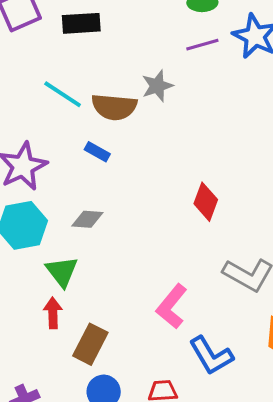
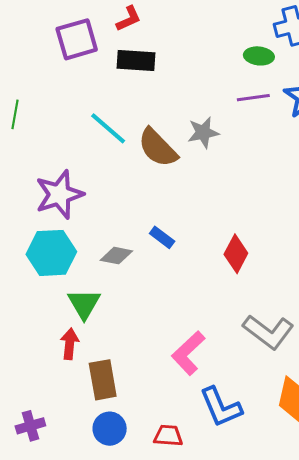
brown semicircle: (114, 107) -> (158, 148), turned 33
blue rectangle: (97, 152) -> (162, 237), moved
brown rectangle: (90, 344) -> (103, 380), turned -45

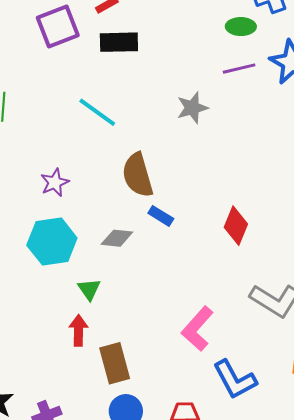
brown semicircle: (158, 148) -> (138, 175), moved, turned 33
purple star: (59, 194) -> (55, 183), size x0.6
green triangle: (84, 304) -> (89, 289), size x0.7

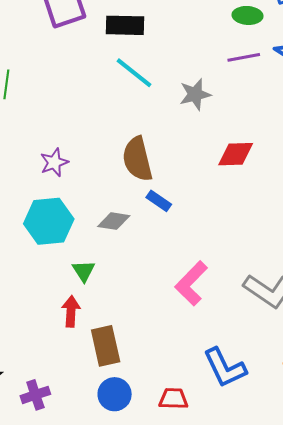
cyan line: (97, 112) -> (134, 73), moved
red diamond: (236, 226) -> (236, 154), moved, turned 63
pink L-shape: (197, 329) -> (191, 283), moved

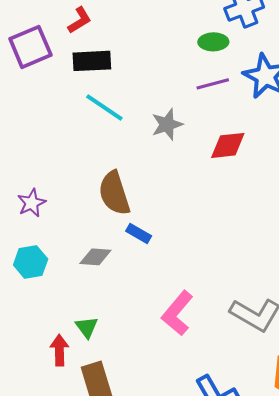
red diamond: (236, 154) -> (228, 145), moved
cyan hexagon: (49, 221) -> (31, 262), size x0.7
green triangle: (84, 271) -> (87, 327), moved

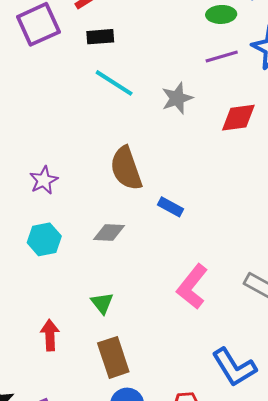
black rectangle: (92, 61) -> (100, 37), size x0.7
blue rectangle: (139, 233) -> (170, 207), moved
red arrow: (59, 350) -> (50, 335), moved

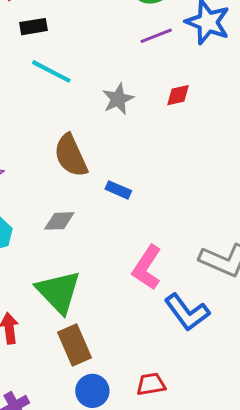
gray star: (177, 98) -> (118, 99), moved
red diamond: (238, 118) -> (178, 95), size x0.7
green triangle: (102, 303) -> (59, 292), size x2.0
blue L-shape: (234, 367) -> (187, 312), moved

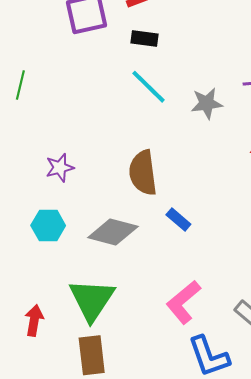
gray star: (118, 99) -> (207, 103), moved
gray diamond: (59, 221) -> (113, 232), size x1.5

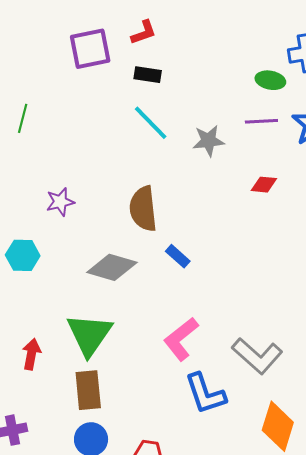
cyan hexagon: (48, 226) -> (23, 255), moved

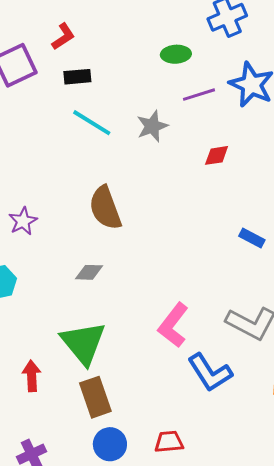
green ellipse: (270, 80) -> (176, 54), moved
blue rectangle: (178, 256) -> (252, 238), moved
gray diamond: (112, 267) -> (89, 272), size x0.6

